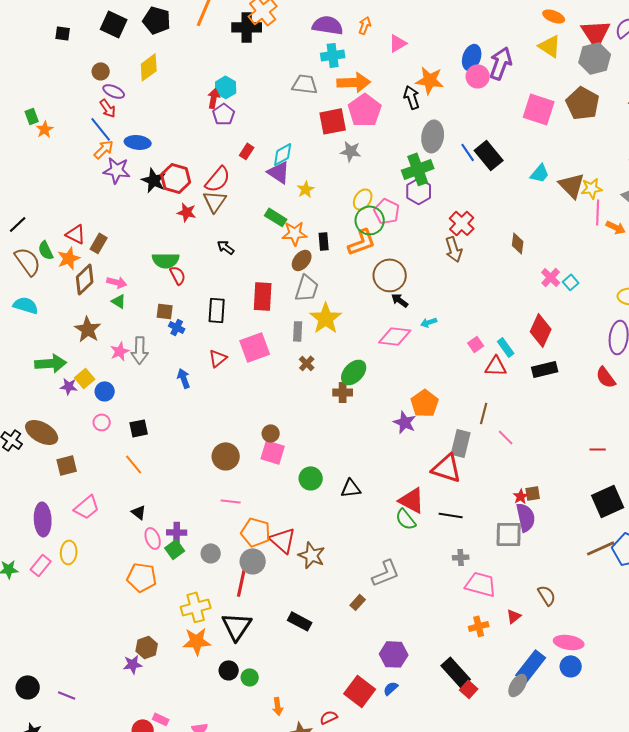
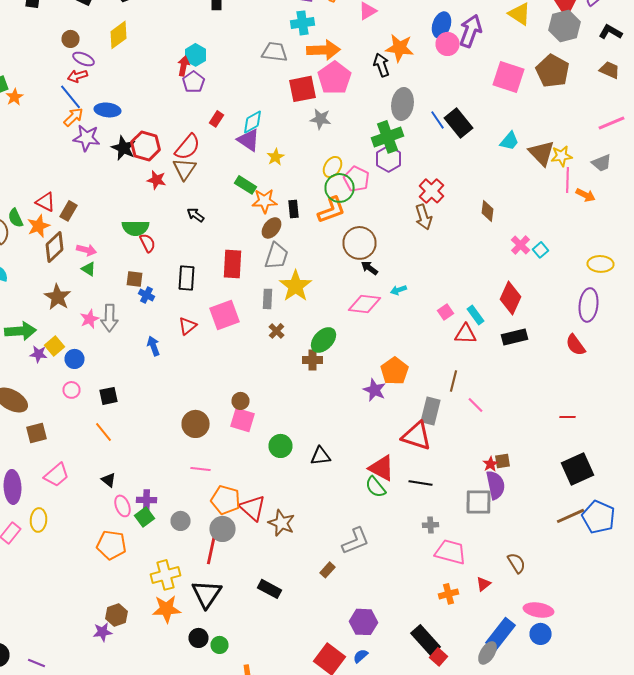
red arrow: (108, 108) -> (78, 76), turned 108

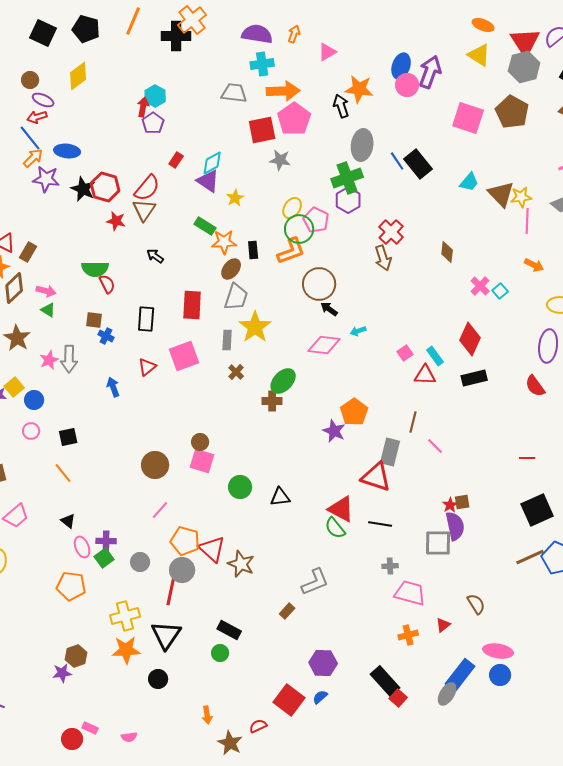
orange arrow: (586, 195) -> (534, 265), moved
pink line: (200, 469) -> (160, 510), turned -54
green circle: (220, 645) -> (220, 653), moved

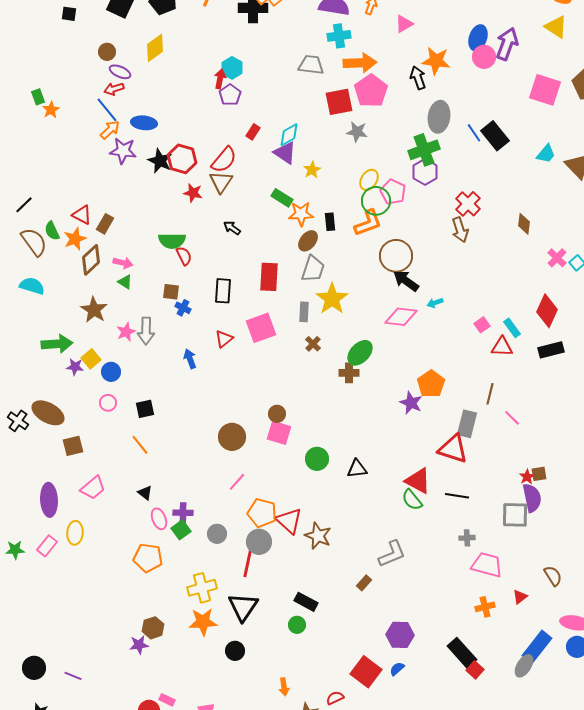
black arrow: (329, 309) -> (406, 281), size x1.5

